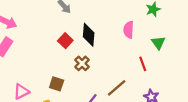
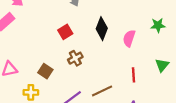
black diamond: (89, 35) -> (102, 29), moved
green triangle: (158, 43) -> (162, 65), moved

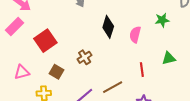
red square: (65, 32) -> (45, 41), moved, size x1.5
green triangle: (162, 65) -> (169, 58), turned 40

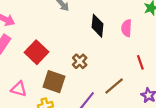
pink triangle: (22, 72) -> (19, 89), turned 42
brown square: (56, 72) -> (54, 82), size x1.5

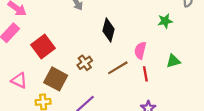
pink semicircle: (127, 28) -> (140, 50), moved
brown line: (114, 86) -> (118, 68), moved

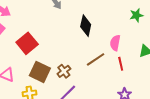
brown cross: (85, 63) -> (64, 71), moved

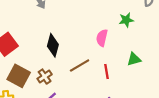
black diamond: (86, 26) -> (53, 45), moved
pink semicircle: (115, 43) -> (102, 38), moved

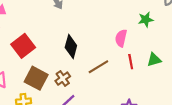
red line: (107, 72) -> (131, 62), moved

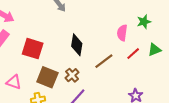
green star: (146, 20) -> (144, 22), moved
red square: (23, 46) -> (33, 49), turned -30
red line: (131, 62) -> (133, 54), turned 64

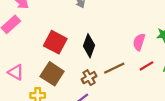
red square: (33, 49) -> (55, 42), moved
brown cross: (72, 75) -> (89, 78), moved

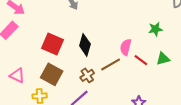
pink semicircle: (139, 42) -> (126, 47), moved
red line: (146, 66) -> (141, 60), turned 72

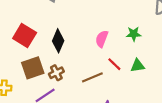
pink semicircle: (126, 47) -> (102, 39), moved
brown line: (111, 64) -> (92, 77), moved
brown square: (52, 74) -> (33, 68), moved, turned 35

